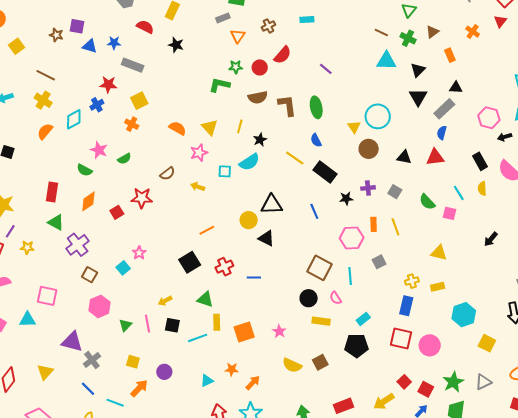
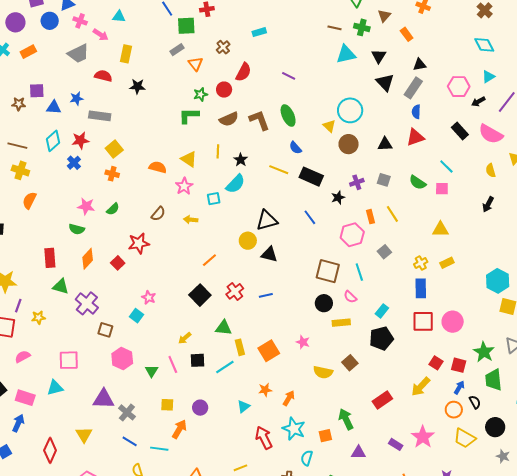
cyan diamond: (74, 119) -> (53, 141), moved
yellow semicircle: (482, 188) -> (491, 170), moved
cyan hexagon: (464, 315) -> (498, 281), moved

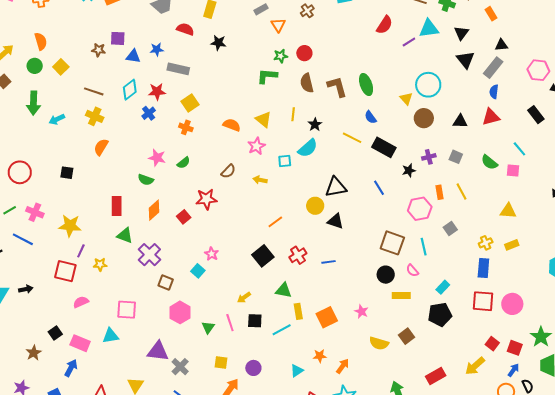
red semicircle: (243, 72) -> (385, 25), moved
purple line: (289, 76) -> (409, 42), moved, turned -64
brown semicircle: (229, 119) -> (307, 83), turned 96

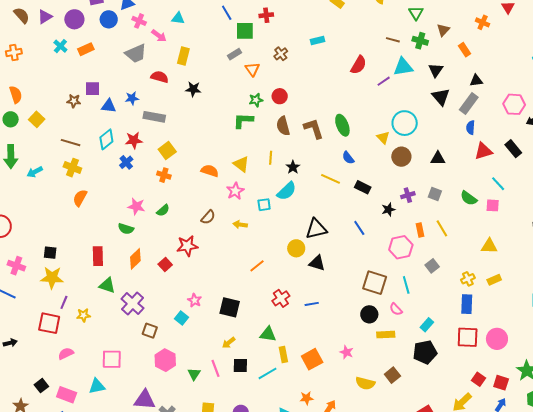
red triangle: (491, 117) -> (483, 151), moved
black rectangle: (384, 147) -> (363, 187), size x0.7
black square: (67, 173) -> (50, 253), moved
black square: (263, 256) -> (230, 307), moved, turned -35

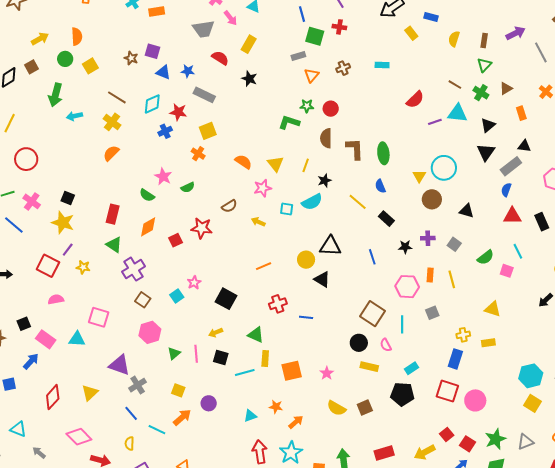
green semicircle: (469, 198) -> (486, 257), turned -90

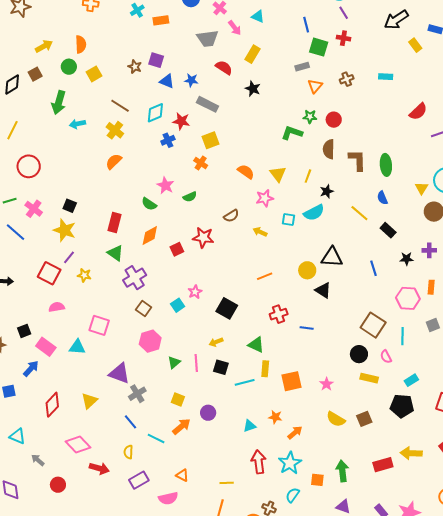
yellow arrow: (425, 452) -> (411, 453), moved, turned 30

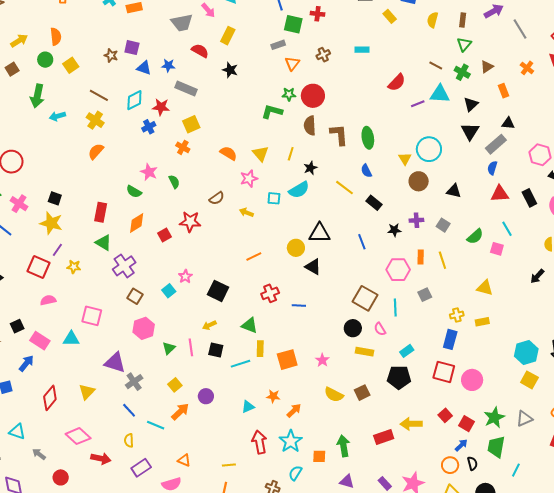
red circle: (334, 120) -> (313, 96), size x1.5
green semicircle: (190, 197) -> (174, 182), turned -88
yellow square: (178, 400) -> (175, 385), turned 32

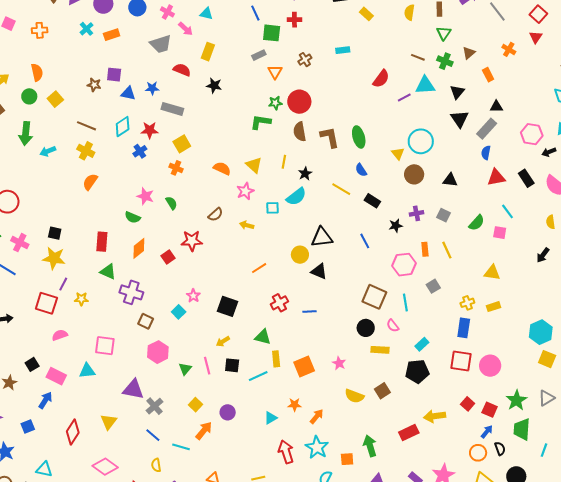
purple cross: (124, 266) -> (131, 292), turned -30

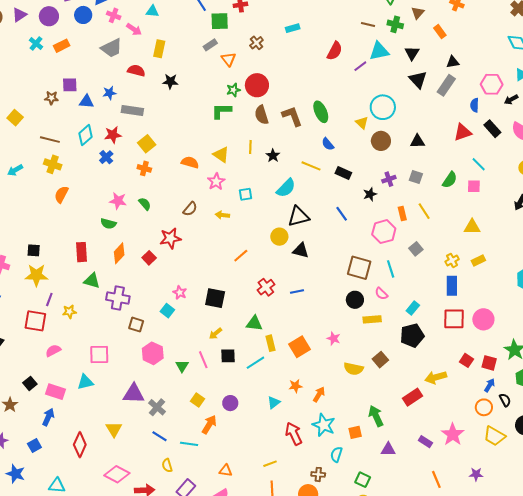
blue semicircle: (486, 153) -> (475, 105), moved
cyan semicircle: (296, 197) -> (286, 188), moved

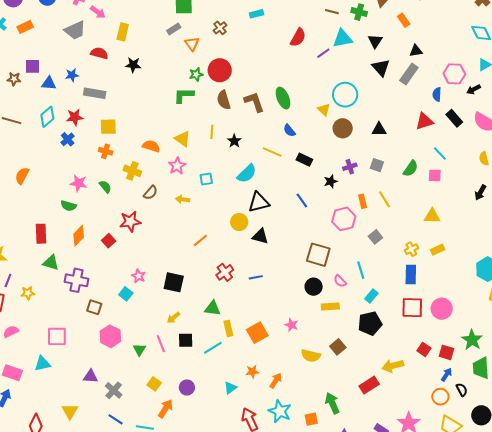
yellow square: (147, 144) -> (108, 127), turned 36
yellow cross: (53, 164) -> (132, 171), moved
cyan line: (391, 269) -> (361, 270), moved
purple triangle: (134, 394) -> (91, 376), size x0.7

